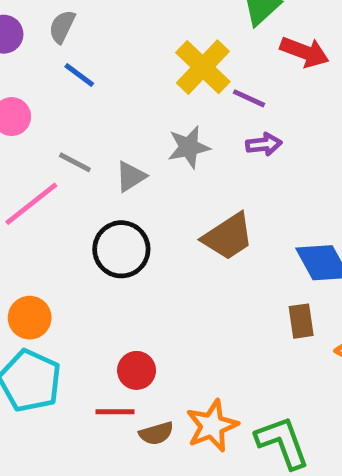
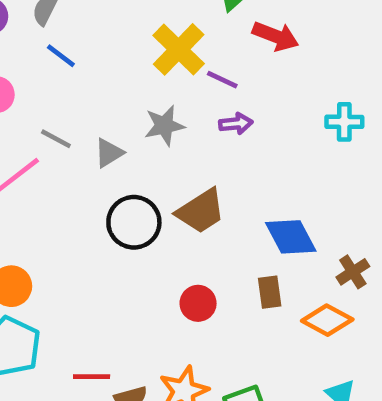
black circle: (121, 249) -> (134, 222), moved
red circle: (137, 370) -> (198, 303), moved

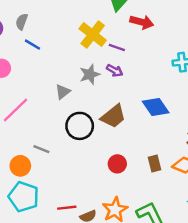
purple arrow: (236, 124) -> (115, 71), moved, turned 42
gray line: (56, 139) -> (41, 149), moved
blue diamond: (291, 237) -> (156, 107), moved
brown rectangle: (270, 292) -> (154, 164), moved

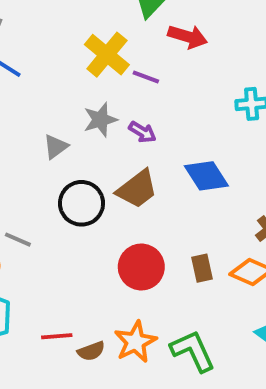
purple arrow: (115, 71) -> (142, 132), moved
red circle: (117, 164) -> (141, 267), size x1.5

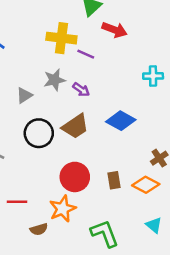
yellow cross: (107, 55) -> (61, 38), turned -36
blue diamond: (206, 176) -> (121, 121), turned -32
red line: (57, 336) -> (17, 202), moved
orange star: (135, 342) -> (63, 209), moved

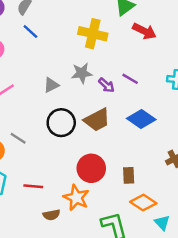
purple line: (86, 54) -> (130, 79), moved
orange diamond: (146, 185) -> (143, 203), moved
orange star: (63, 209) -> (76, 198), turned -30

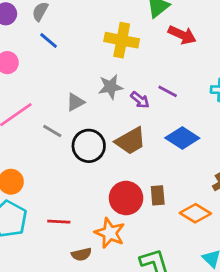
gray line: (18, 138) -> (52, 131), moved
brown rectangle: (129, 175) -> (158, 195), moved
orange diamond: (143, 203) -> (195, 213), moved

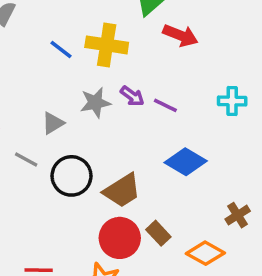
blue line: (49, 41) -> (61, 50), moved
purple arrow: (140, 100) -> (132, 96), moved
brown trapezoid: (131, 141) -> (122, 191), moved
brown rectangle: (158, 195) -> (158, 233), turned -36

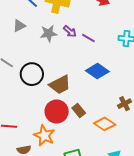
gray triangle: (53, 123) -> (19, 26), moved

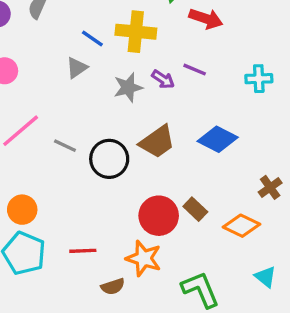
gray triangle: (19, 26) -> (77, 68), moved
purple line: (88, 38) -> (195, 70), moved
brown trapezoid: (60, 85) -> (157, 142), moved

